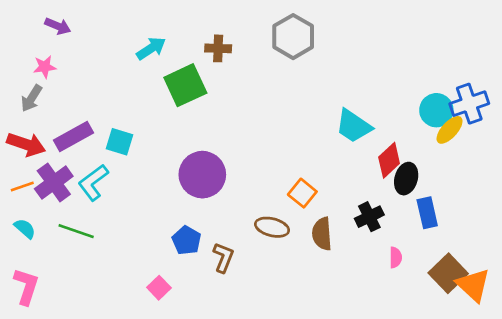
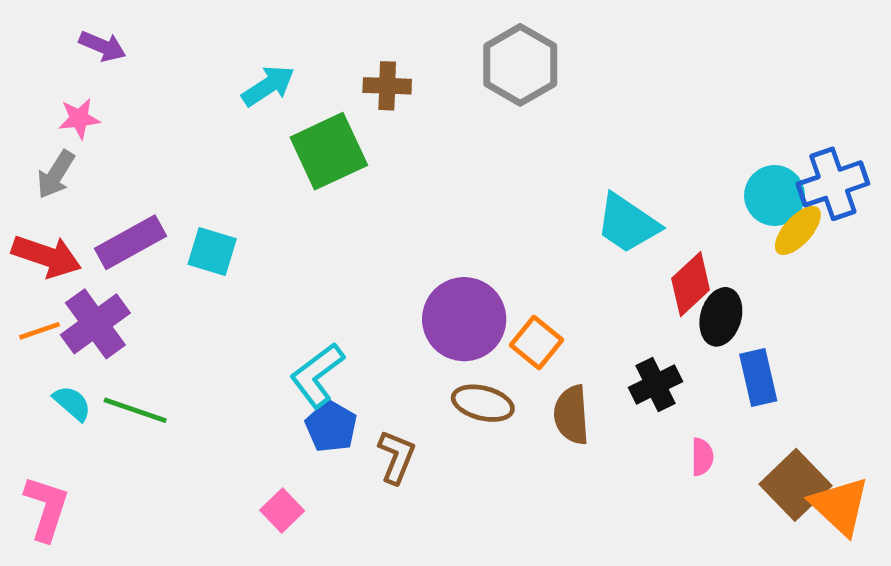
purple circle: (202, 175) -> (464, 319), moved
cyan L-shape: (93, 183) -> (317, 375), moved
cyan semicircle: (25, 229) -> (72, 403), moved

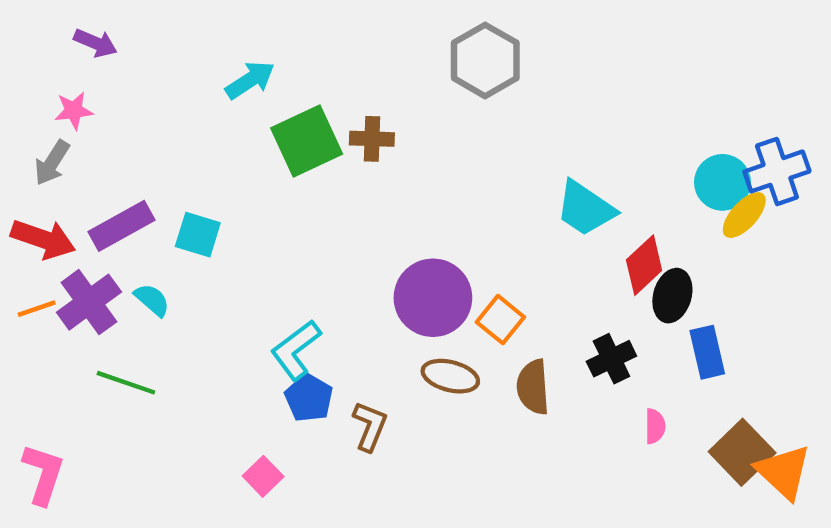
brown cross: (387, 86) -> (372, 139), moved
cyan semicircle: (72, 403) -> (152, 300), moved

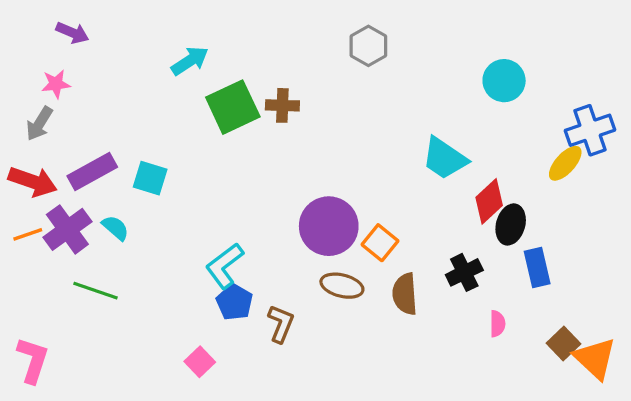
gray hexagon: (485, 60) -> (368, 46), size x0.7
cyan circle: (722, 182) -> (504, 81), moved
brown square: (742, 452) -> (564, 344), size x0.7

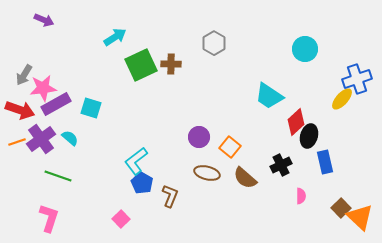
gray hexagon: (368, 46) -> (214, 43), moved
pink star: (56, 84) -> (43, 88), moved, size x1.5
purple circle: (329, 226) -> (199, 137), size x0.6
brown semicircle: (405, 294) -> (245, 178), turned -45
pink L-shape: (33, 360) -> (49, 218), moved

